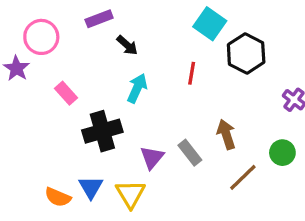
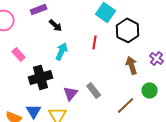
brown arrow: (226, 134) -> (132, 65), moved

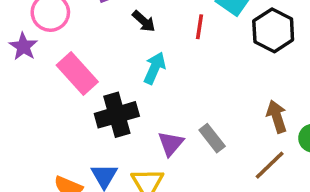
red line: (95, 42) -> (200, 27), moved
pink rectangle: (19, 54) -> (77, 73), size x1.6
brown arrow: (132, 65) -> (277, 117), moved

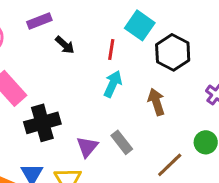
cyan arrow: (155, 68) -> (113, 84), moved
brown arrow: (277, 117) -> (156, 102), moved

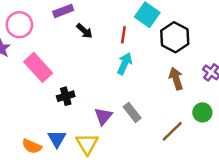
brown arrow: (156, 102) -> (176, 79), moved
black cross: (42, 123) -> (66, 96), size x0.6

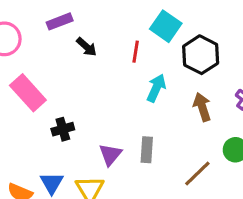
cyan arrow: (125, 64) -> (156, 88), moved
gray rectangle: (132, 112) -> (147, 150), turned 42

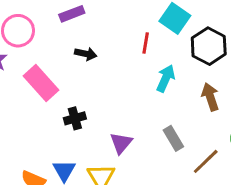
black arrow: (87, 47) -> (86, 54), moved, turned -30
gray rectangle: (147, 150) -> (173, 138), moved, turned -35

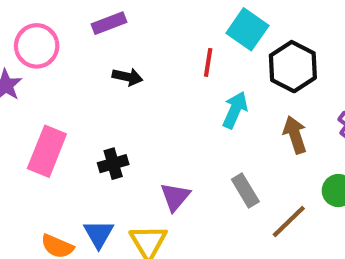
pink rectangle: (41, 83) -> (47, 151), moved, turned 64

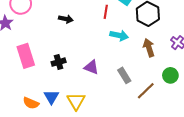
cyan arrow: (235, 110) -> (119, 35), turned 78
pink rectangle: (47, 151) -> (26, 56), turned -40
purple triangle: (175, 197) -> (91, 67), moved, turned -49

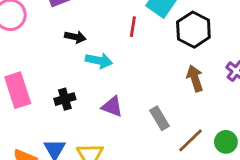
cyan arrow: (119, 35) -> (99, 61), moved
green circle: (170, 75) -> (226, 142), moved

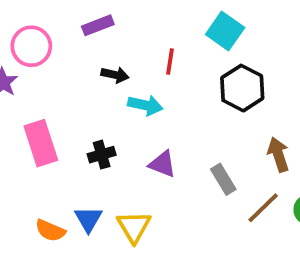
red line: (133, 27) -> (170, 61), moved
black hexagon: (193, 30) -> (242, 88), moved
brown arrow: (195, 78) -> (278, 155), moved

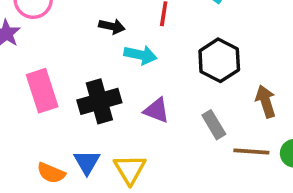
black hexagon: (242, 88) -> (219, 60), moved
black cross: (102, 155) -> (99, 101), size x1.6
brown line: (263, 208) -> (251, 151), turned 48

